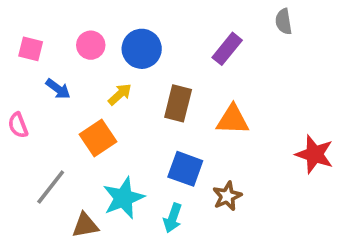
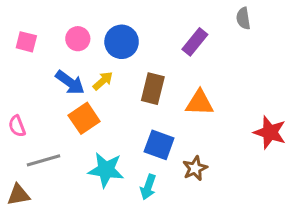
blue arrow: (58, 89) -> (70, 82), moved, size x1.4
pink semicircle: (18, 125) -> (17, 126), moved
gray line: (51, 187) -> (43, 160), turned 36
cyan star: (123, 198) -> (106, 170), turned 30
brown triangle: (85, 225) -> (18, 195), moved

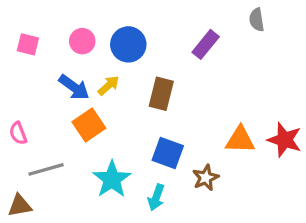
orange triangle: (200, 103) -> (240, 140), moved
cyan star: (106, 170) -> (112, 179), turned 30

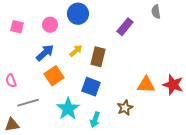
blue circle: (128, 44) -> (78, 14), moved
yellow arrow: (109, 86) -> (76, 51), moved
blue arrow: (74, 87) -> (45, 53), turned -78
blue square: (168, 153) -> (91, 87), moved

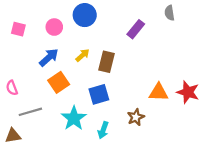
blue square: (91, 87) -> (99, 94), turned -36

